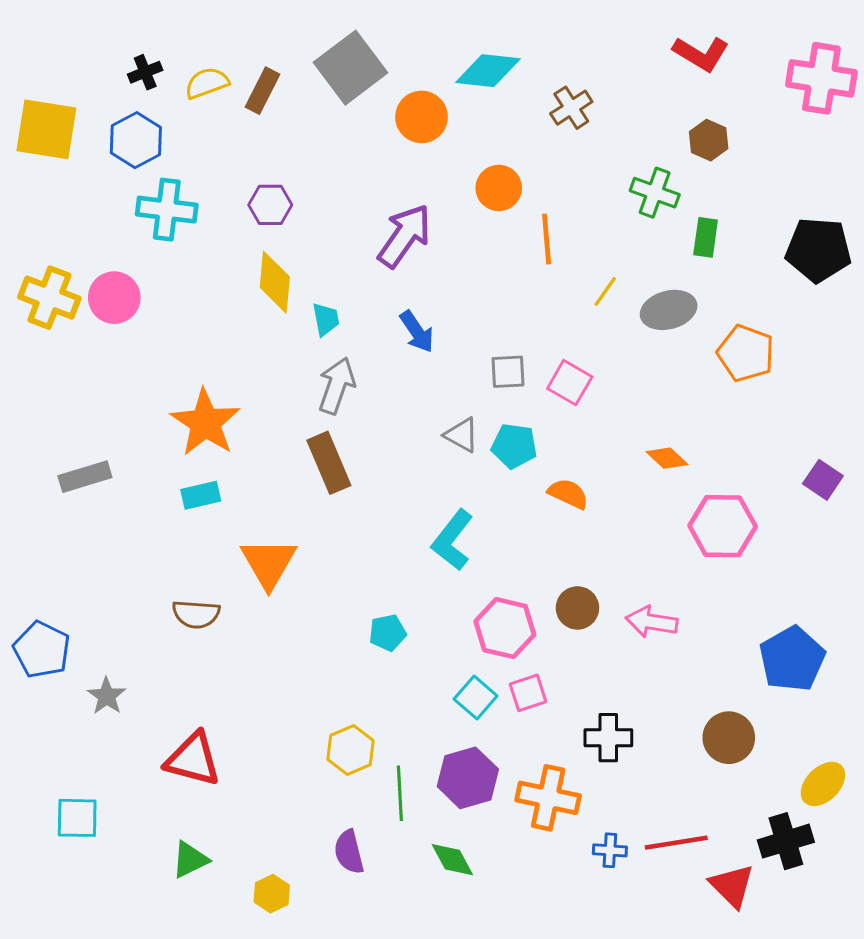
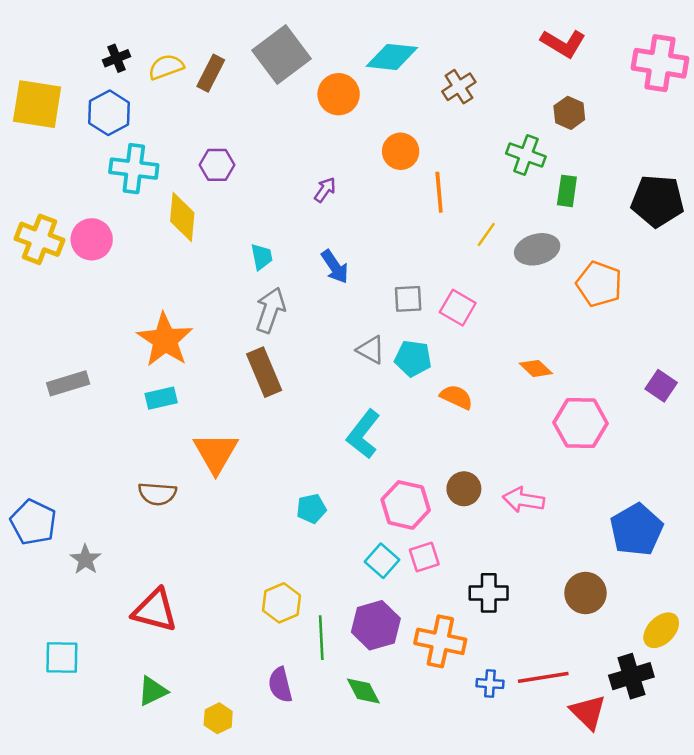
purple arrow: (405, 236) -> (325, 190), size x0.5
yellow diamond: (275, 282) -> (182, 217), moved

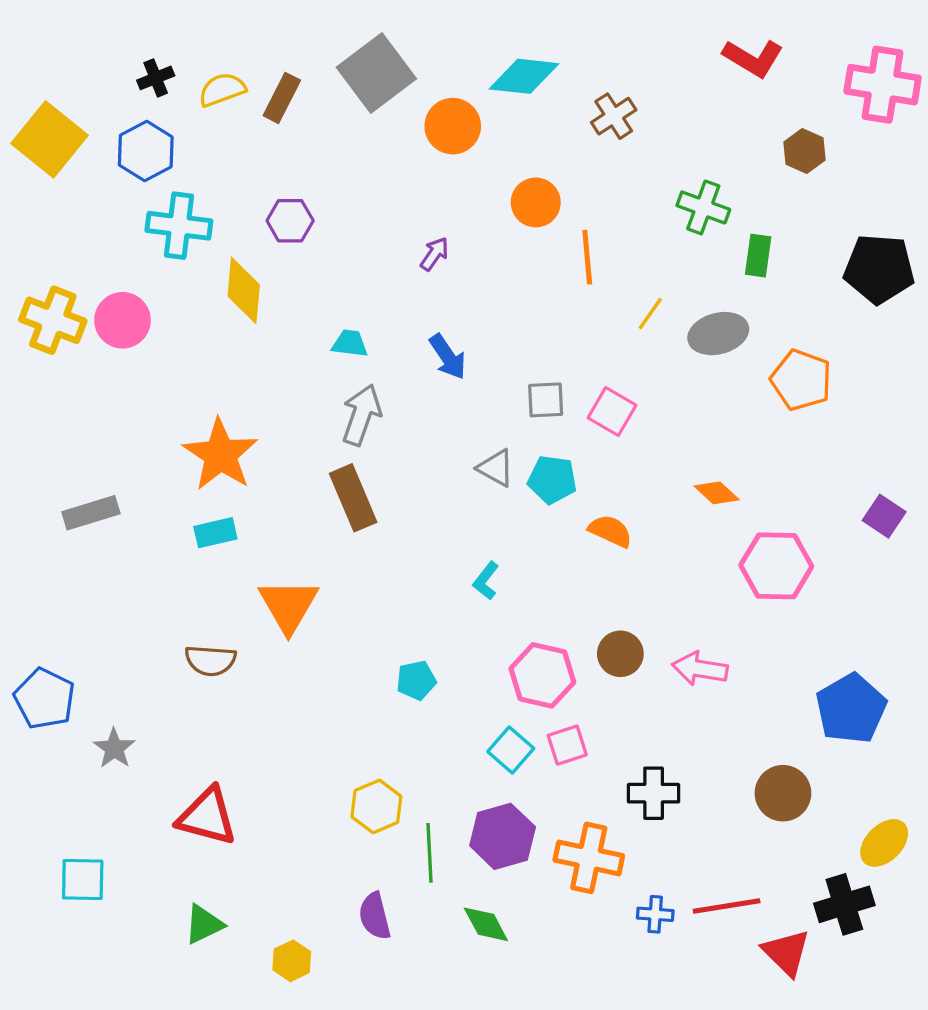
yellow square: (37, 104) -> (49, 139), turned 30
brown hexagon: (569, 113) -> (805, 151), moved
cyan trapezoid: (262, 257) -> (350, 343), turned -72
cyan L-shape: (363, 434) -> (486, 581), size x0.6

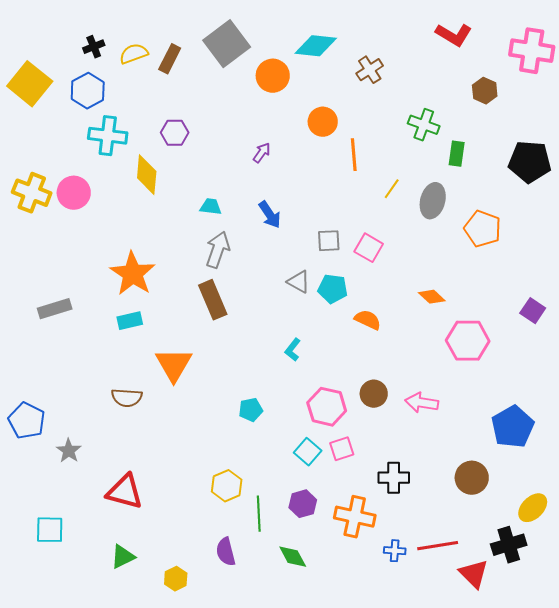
gray ellipse: (718, 334) -> (433, 201), turned -60
purple hexagon: (503, 836) -> (303, 504), size x0.7

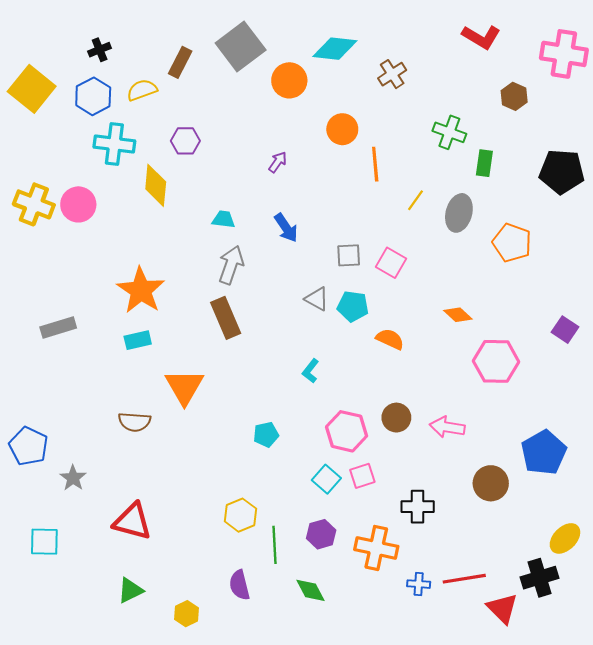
yellow semicircle: (134, 54) -> (142, 90), moved
brown circle: (472, 478) -> (491, 483), moved
cyan square: (50, 530) -> (44, 542), moved

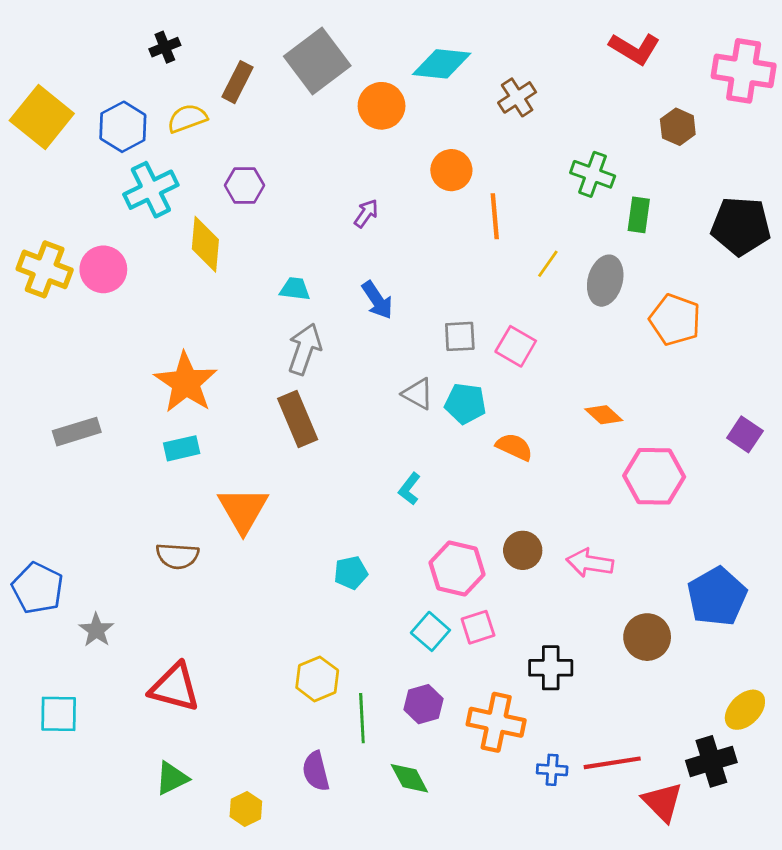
black cross: (100, 50) -> (165, 47), moved
cyan cross: (114, 144) -> (151, 190), turned -33

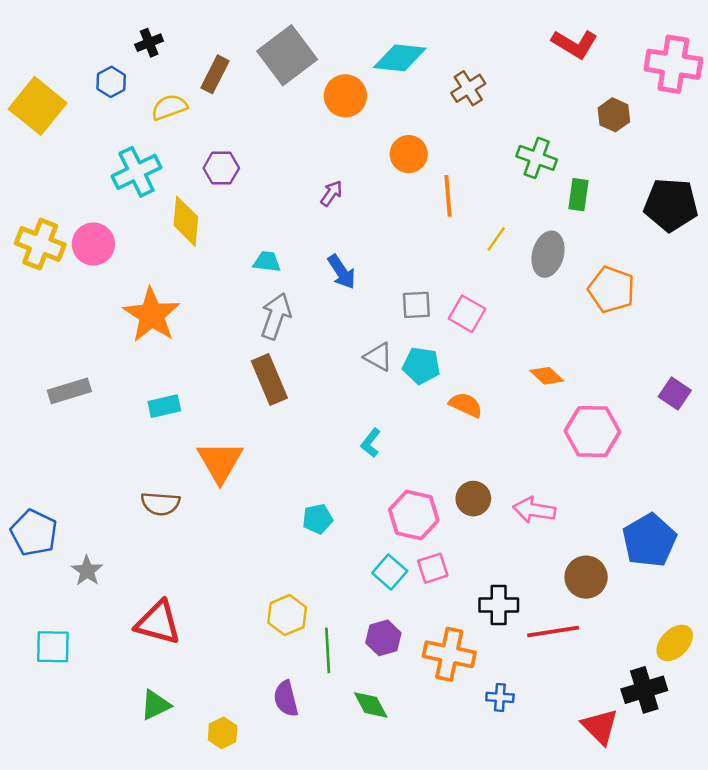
blue hexagon: (123, 127) -> (111, 82), moved, size x0.7
orange star: (186, 383) -> (152, 315), moved
red line: (612, 763) -> (553, 632), moved

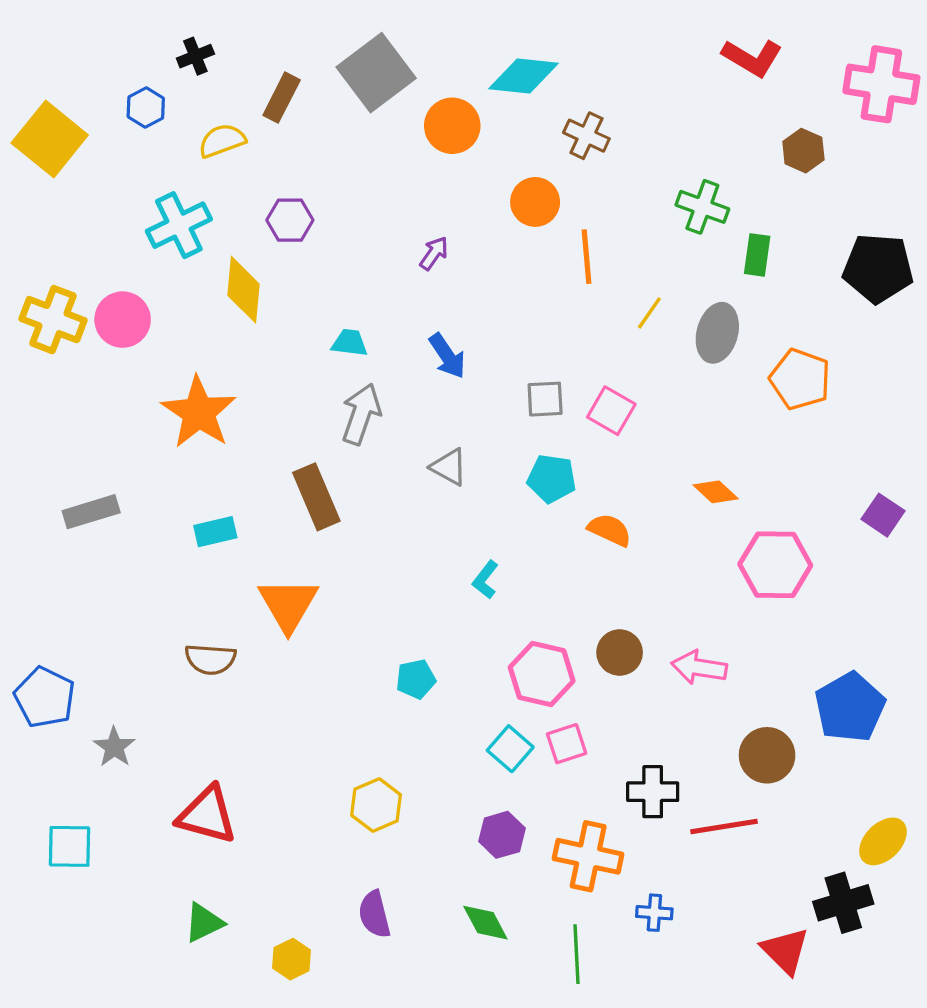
brown cross: (468, 88) -> (586, 136), moved, turned -32
gray triangle: (378, 357) -> (449, 467), moved
brown rectangle: (269, 380) -> (316, 497), moved
green line: (328, 651) -> (577, 954), moved

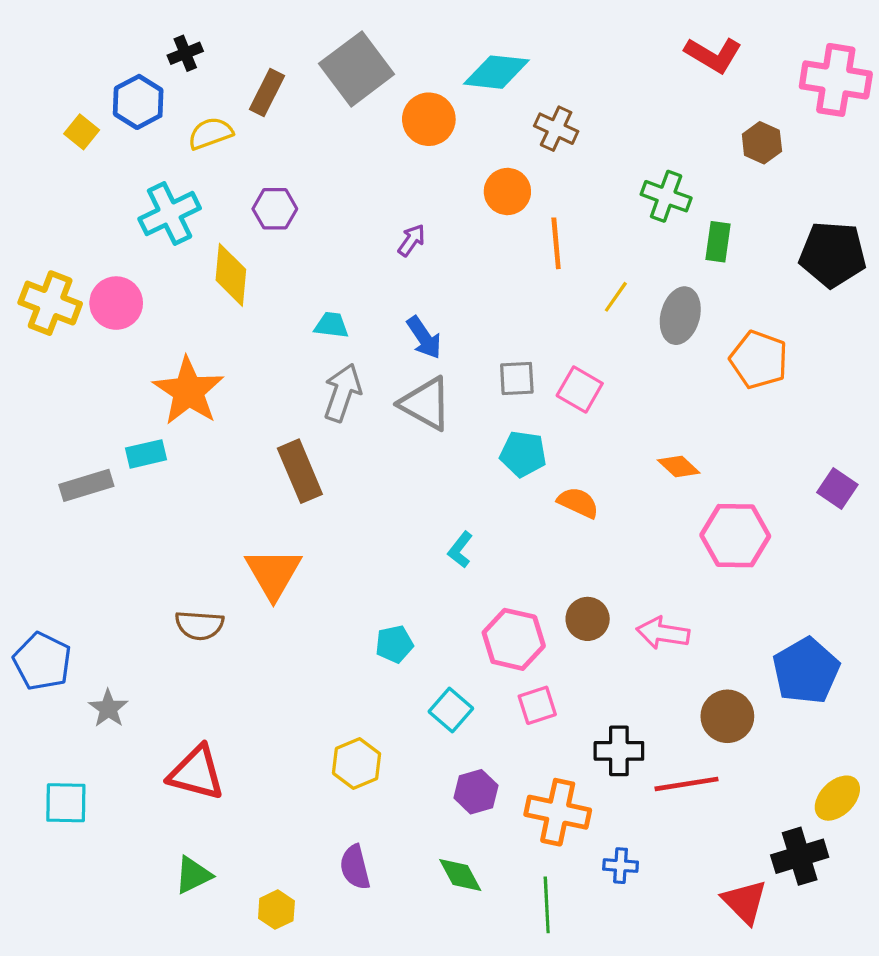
blue hexagon: (146, 108) -> (138, 102), size x1.4
yellow square: (50, 139) -> (82, 132), moved, size x0.5
gray triangle: (449, 467) -> (426, 404), moved, size x1.5
cyan rectangle: (215, 532) -> (146, 454), moved
cyan square: (510, 749) -> (451, 710), moved

